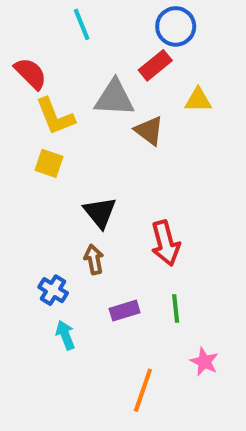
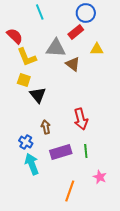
black triangle: (100, 212) -> (38, 95), moved
purple rectangle: (125, 311) -> (61, 152), size x1.5
cyan arrow: (65, 335) -> (32, 164), size x1.5

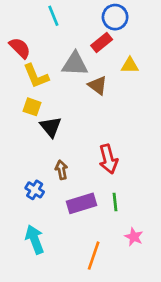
cyan arrow: (32, 164) -> (35, 239), moved

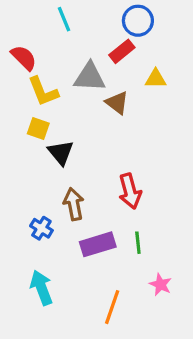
brown arrow: (61, 170) -> (74, 204), size x1.4

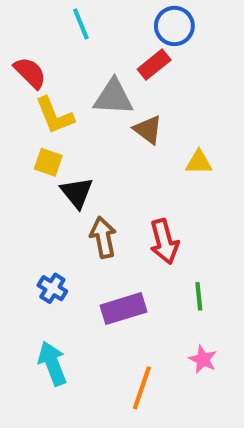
yellow triangle: (156, 79) -> (199, 162), moved
brown arrow: (74, 204) -> (103, 237), moved
green line: (138, 243) -> (199, 296), moved

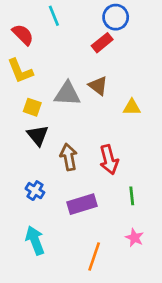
red semicircle: (30, 73) -> (23, 35), moved
gray triangle: (113, 97) -> (67, 94), moved
yellow L-shape: (54, 115) -> (20, 71), moved
black triangle: (77, 193) -> (38, 135), moved

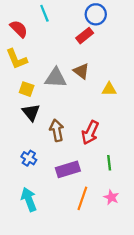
red arrow: (109, 160) -> (90, 133), turned 40
orange line: (94, 256) -> (82, 198), moved

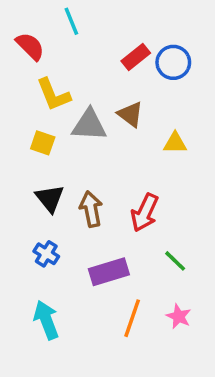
blue circle: (96, 14) -> (173, 62), moved
yellow L-shape: (17, 59) -> (53, 95), moved
black triangle: (31, 112) -> (50, 198), moved
green line: (109, 163) -> (175, 261), turned -40

